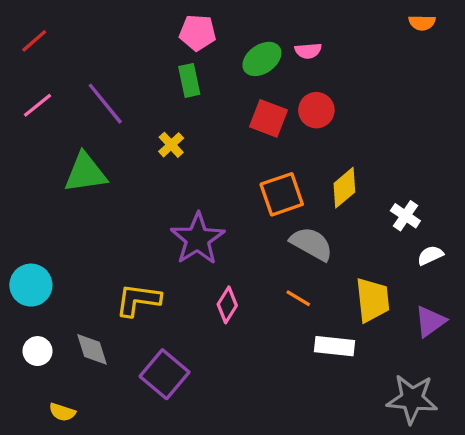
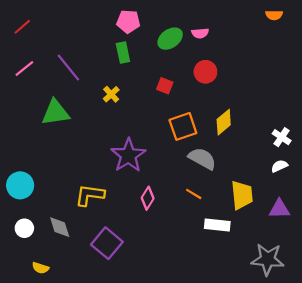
red square: (269, 118) -> (165, 86), moved, size x0.7
white cross: (405, 216) -> (282, 137), moved
purple triangle: (430, 321) -> (279, 209), turned 35

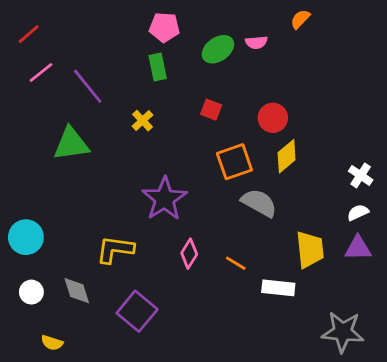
orange semicircle: (274, 15) -> (300, 19), moved, turned 133
pink line: (24, 69) -> (41, 73), moved
red circle: (205, 72) -> (273, 118), moved
orange line: (194, 194) -> (236, 263), moved
purple triangle: (279, 209) -> (358, 248), moved

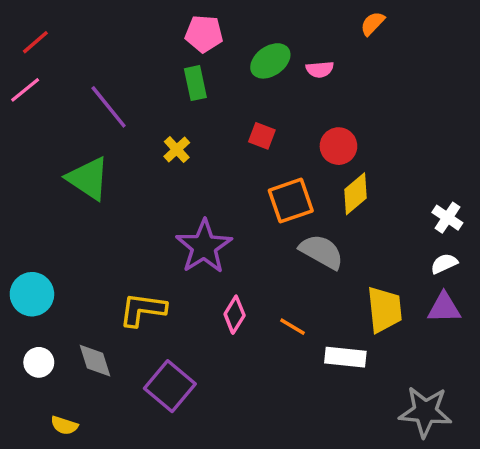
pink semicircle: (256, 42) -> (320, 69), moved
pink line: (41, 73) -> (25, 90), moved
green triangle: (71, 144) -> (88, 178), turned 42

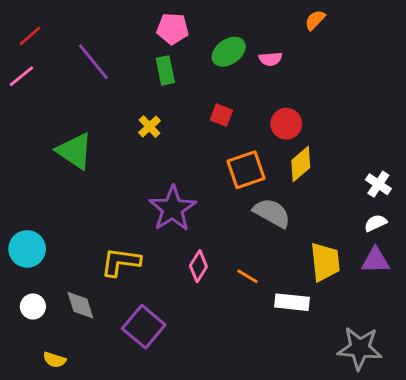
purple line: (109, 107) -> (93, 62), moved

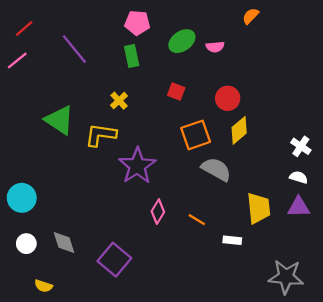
white semicircle: (375, 223) -> (299, 177), turned 42
yellow L-shape: (121, 262) -> (101, 135), moved
white rectangle: (292, 302) -> (232, 240), size x0.7

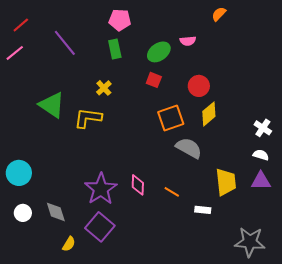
green ellipse: (182, 41) -> (159, 52), moved
purple star: (137, 166) -> (101, 189), moved
pink diamond: (158, 212) -> (138, 185), turned -30
yellow semicircle: (43, 286) -> (69, 244), moved, turned -77

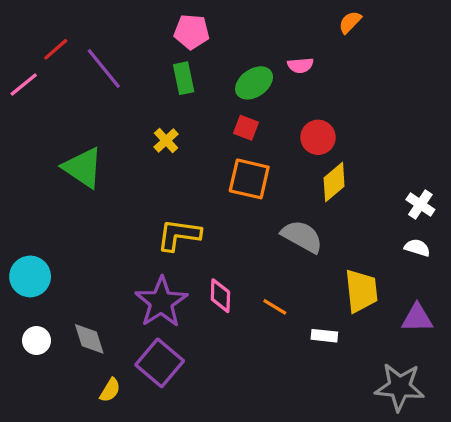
red line: (21, 25) -> (56, 49), moved
yellow L-shape: (88, 118) -> (179, 235), moved
orange square: (171, 118) -> (249, 179), moved, turned 32
purple triangle: (261, 181) -> (417, 318), moved

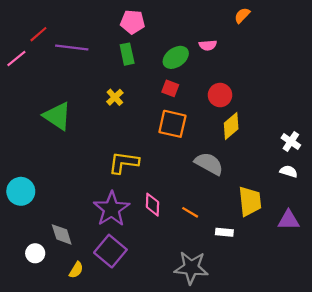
purple line: (104, 69) -> (72, 47), turned -44
white circle: (36, 340) -> (35, 253), moved
gray star: (400, 387) -> (191, 268), moved

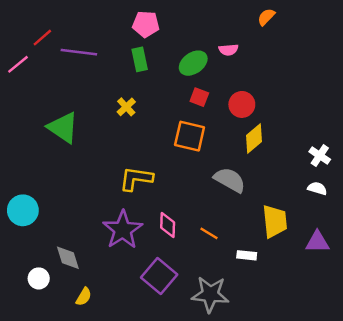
red square: (170, 88) -> (199, 97), moved
purple square: (110, 251) -> (159, 276), moved

